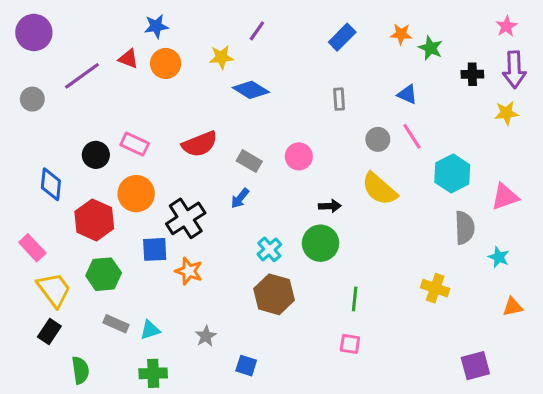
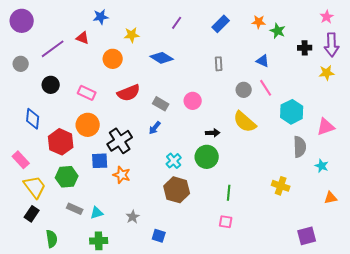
purple line: (257, 31) -> (177, 23), moved
yellow star: (221, 57) -> (132, 35), moved
orange circle: (166, 63) -> (113, 59), moved
black circle: (96, 155) -> (51, 85), moved

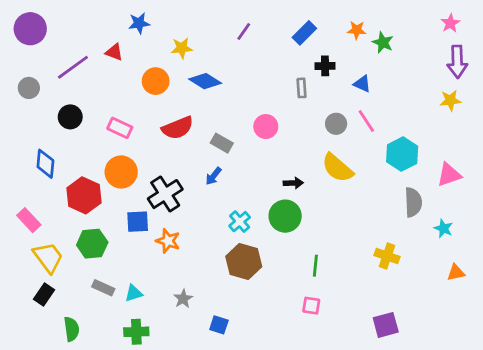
black cross: (305, 48) -> (325, 66), moved
blue diamond: (162, 58) -> (205, 81), moved
pink circle: (193, 101) -> (266, 127), moved
purple square: (307, 236) -> (386, 325), moved

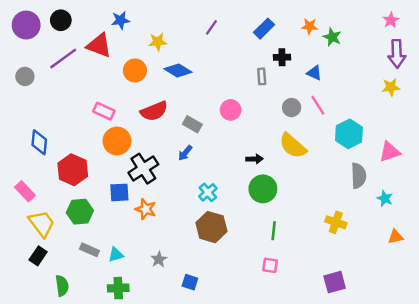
red triangle: (114, 52) -> (99, 45), size x1.6
black circle: (70, 117) -> (61, 20), moved
orange circle: (121, 172) -> (117, 141), moved
green circle: (285, 216) -> (263, 189), moved

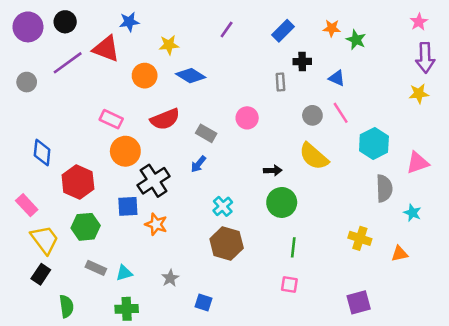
orange triangle: (396, 237) -> (400, 254), moved

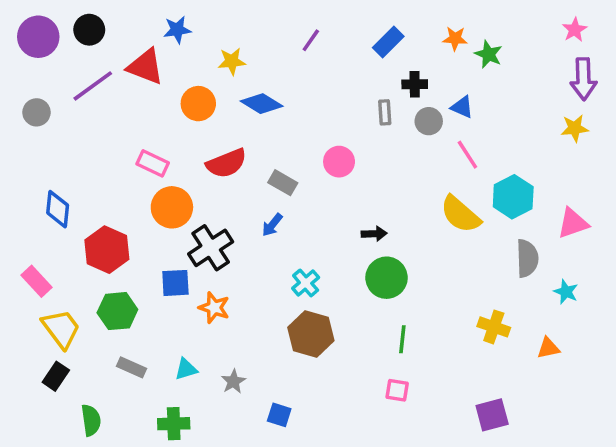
gray circle: (312, 115) -> (429, 121), moved
yellow semicircle: (314, 156) -> (460, 214), moved
cyan triangle: (124, 273) -> (186, 369), moved

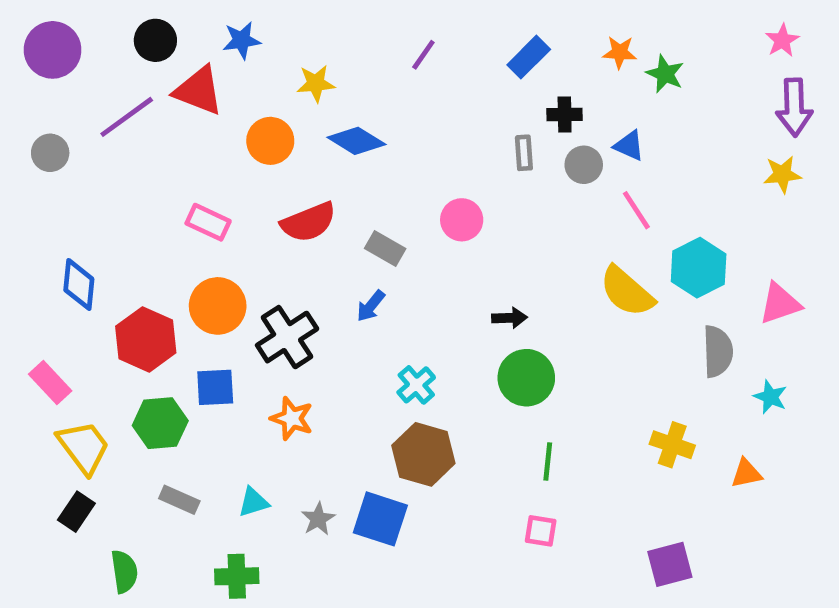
black circle: (89, 30) -> (155, 40), moved
orange circle: (172, 207) -> (218, 306), moved
blue square: (175, 283) -> (215, 387), moved
blue square: (279, 415) -> (380, 519), moved, size x1.6

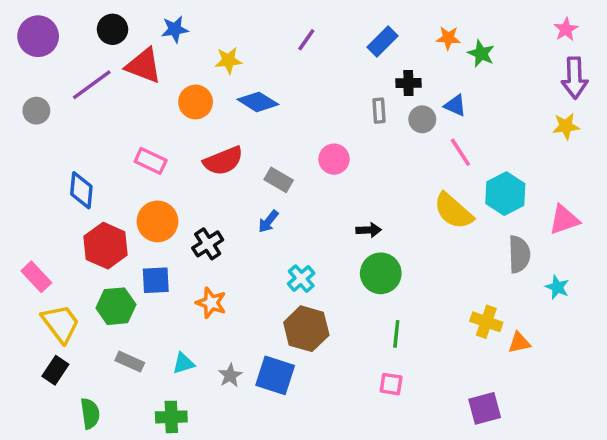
blue diamond: (79, 284) -> (81, 190), moved
black cross: (287, 337) -> (208, 244), size x0.7
orange triangle: (746, 473) -> (519, 343), moved

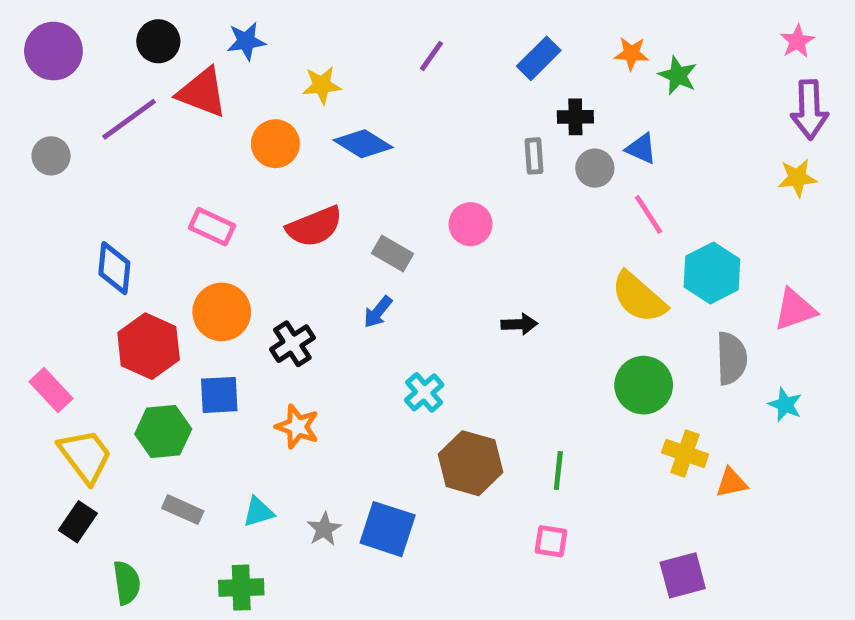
green circle: (381, 273) -> (644, 385), moved
brown hexagon: (306, 329) -> (470, 463), moved

